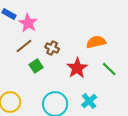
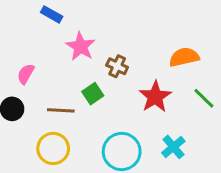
pink star: (28, 23) -> (81, 46), moved
brown line: (24, 46) -> (61, 110), moved, turned 42

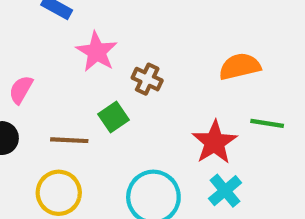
red star: (155, 97) -> (215, 142), moved
green line: (204, 98) -> (267, 123), turned -35

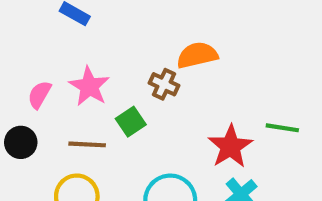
pink star: (97, 52) -> (89, 86), moved
orange semicircle: (240, 66) -> (197, 55), moved

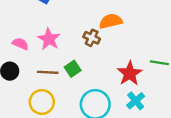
pink semicircle: (39, 95) -> (20, 44), turned 84
green square: (131, 122) -> (73, 69), moved

